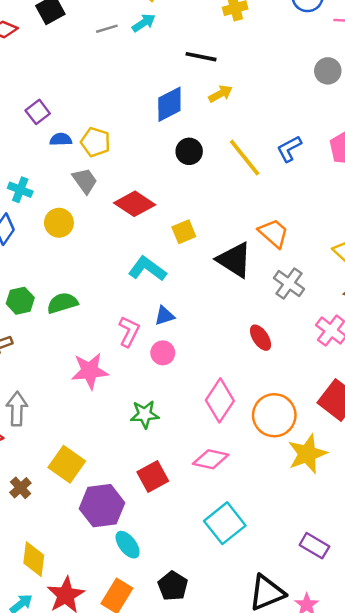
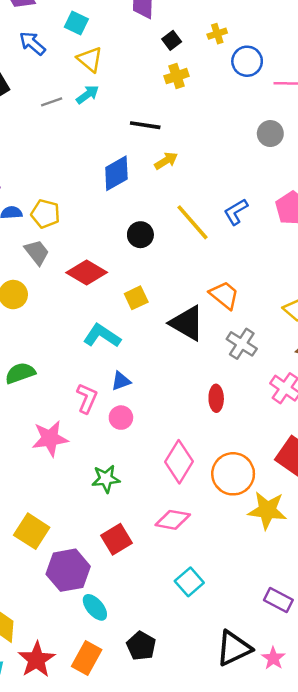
black circle: (189, 151) -> (140, 235), moved
red ellipse: (261, 338) -> (216, 398), turned 35
yellow star: (307, 454) -> (267, 510), turned 30
cyan square: (225, 523) -> (189, 582), size x0.7

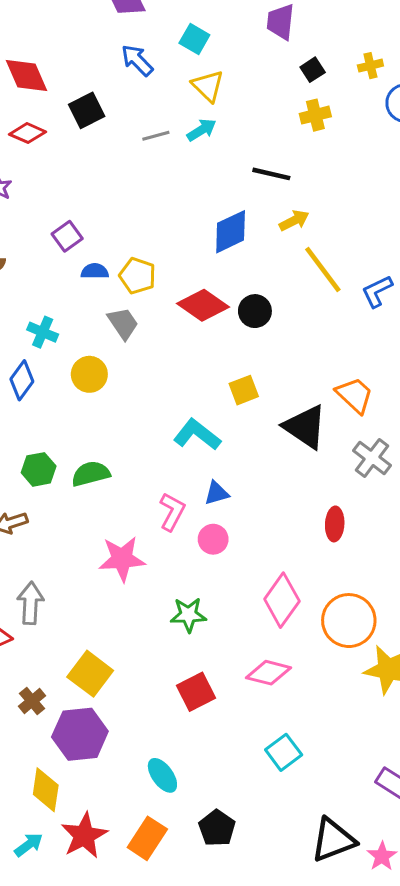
yellow line: (192, 222) -> (323, 270), moved
red diamond: (87, 273) -> (203, 305), moved
purple hexagon: (68, 570) -> (80, 734), moved

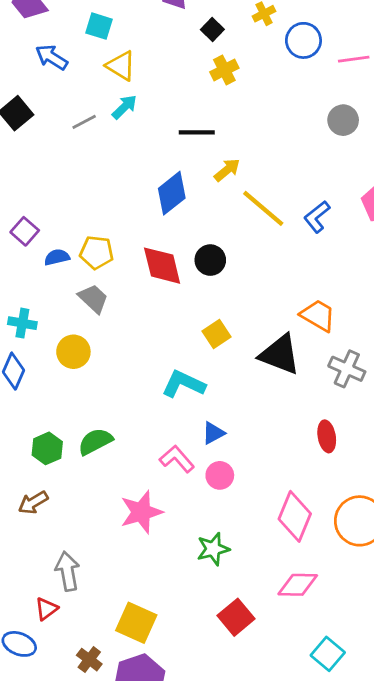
red diamond: (203, 305) -> (162, 266), turned 54
pink L-shape: (172, 512) -> (177, 459), turned -56

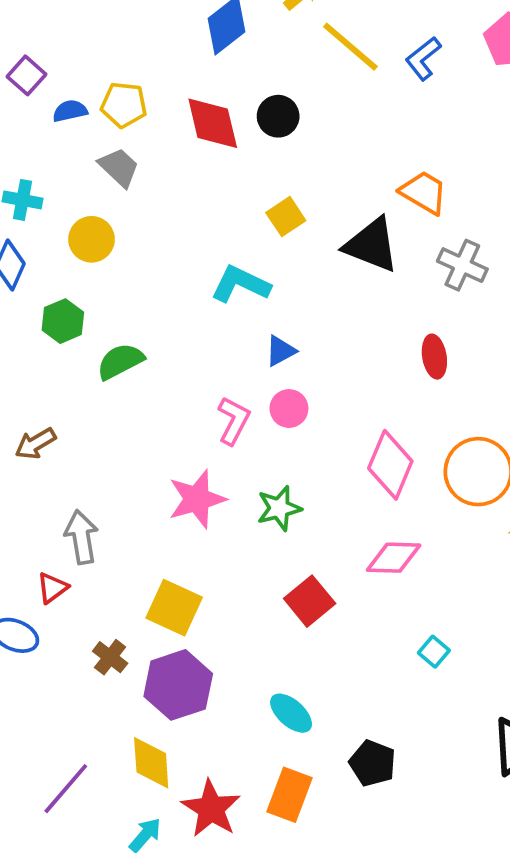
green hexagon: (47, 448) -> (63, 321), moved
pink L-shape: (177, 459) -> (234, 421), moved, turned 68
pink star: (141, 512) -> (197, 499), moved
cyan square: (328, 654) -> (434, 652), size x0.7

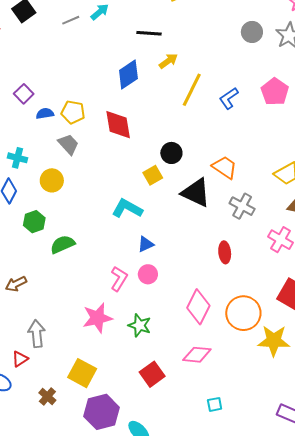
yellow line: (350, 47) -> (192, 90), turned 72
black circle: (278, 116) -> (171, 153), moved
green star: (279, 508) -> (140, 325), turned 30
cyan square: (434, 652) -> (215, 404), turned 35
purple hexagon: (178, 685) -> (102, 412), moved

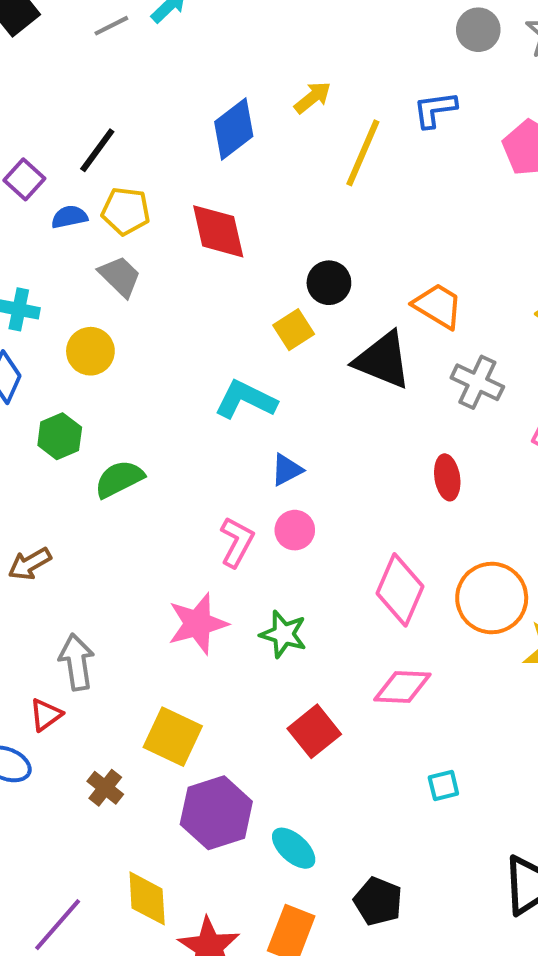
black line: (149, 33) -> (97, 150), moved, turned -55
blue L-shape: (229, 98) -> (435, 110), moved, turned 30

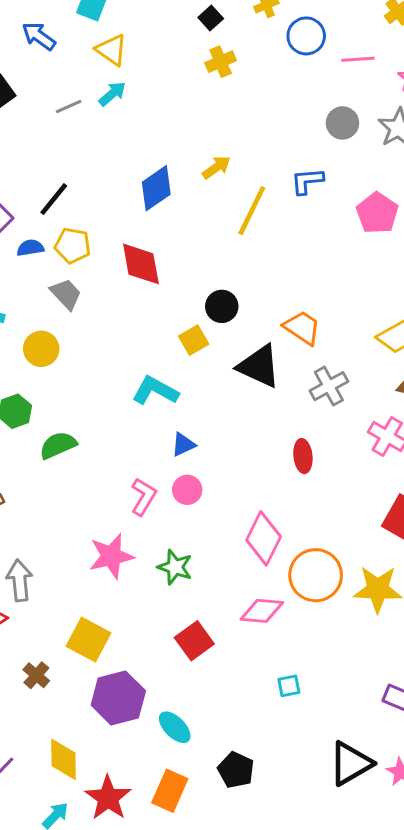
gray cross: (477, 382) -> (329, 386), turned 33
orange circle: (492, 598) -> (316, 575), moved

